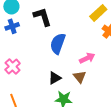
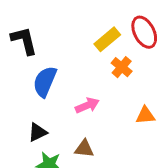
brown triangle: (80, 77) -> (84, 149), moved, turned -48

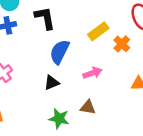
yellow rectangle: (107, 39) -> (98, 31), moved
black triangle: (38, 132) -> (52, 83), moved

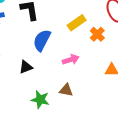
black triangle: (52, 83) -> (26, 67), moved

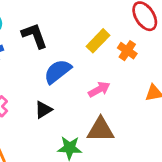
blue semicircle: (42, 40) -> (58, 71), turned 35
brown triangle: (66, 90) -> (101, 130), size x1.5

